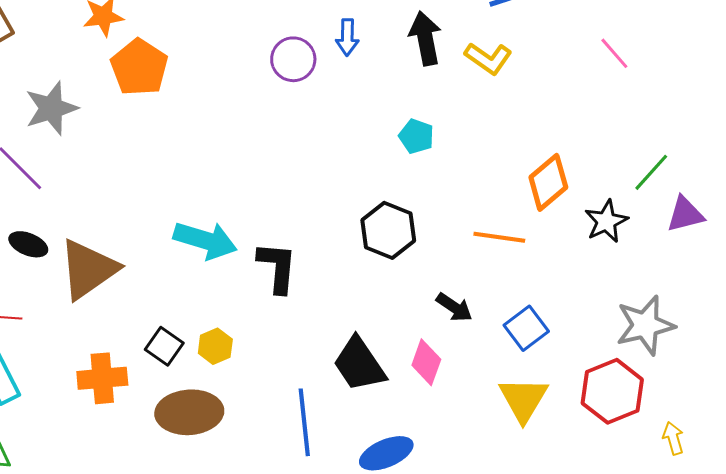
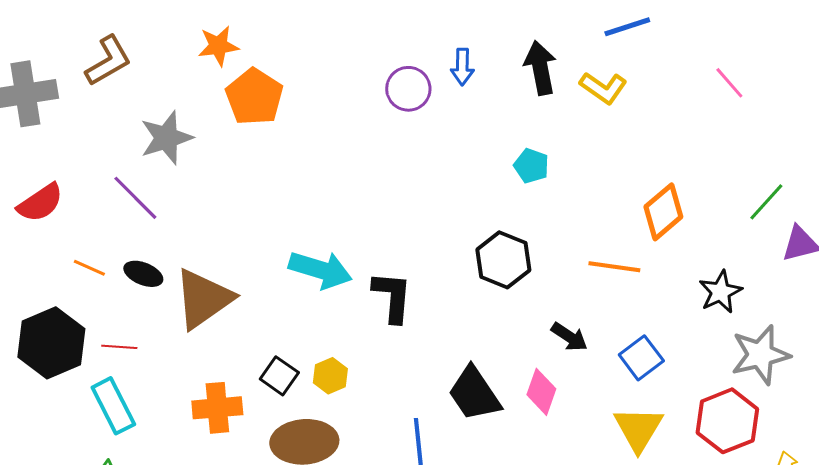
black star: (606, 221) -> (720, 292), moved

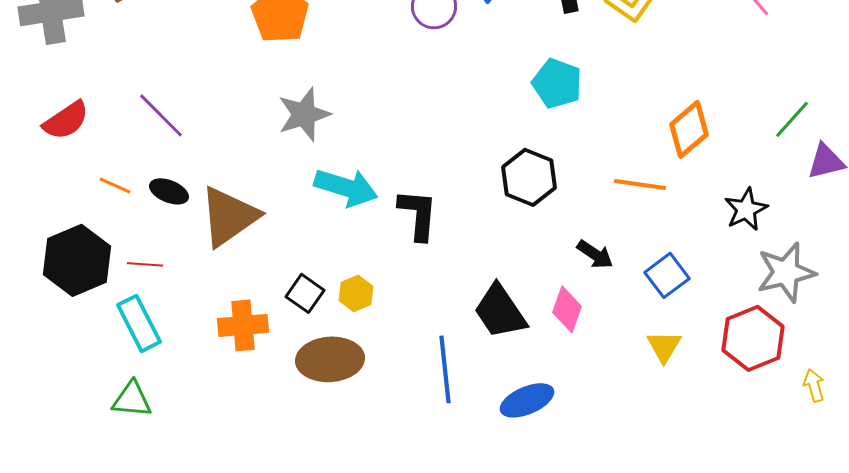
gray star: (166, 138) -> (304, 114), moved
cyan pentagon: (531, 166) -> (557, 83), size x1.4
yellow triangle: (638, 429) -> (664, 346), size x0.7

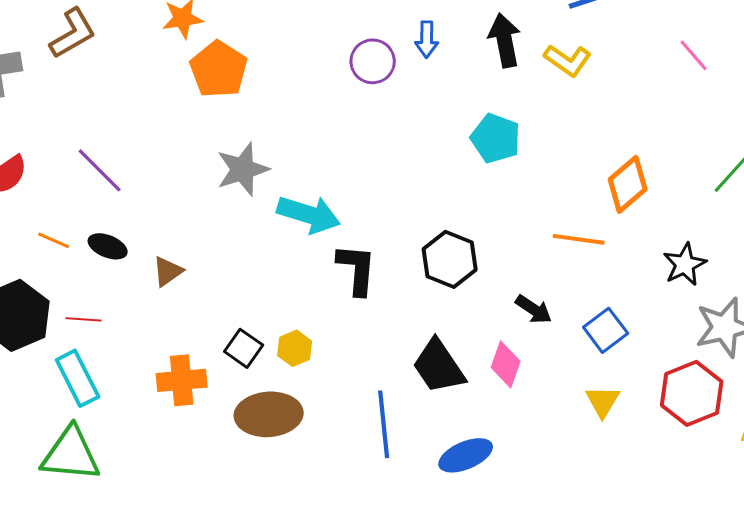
black hexagon: (529, 177) -> (450, 259), moved
cyan arrow: (346, 187) -> (309, 214), moved
brown triangle: (229, 216) -> (168, 271), size x0.5
green triangle: (132, 399) -> (71, 454), size x1.5

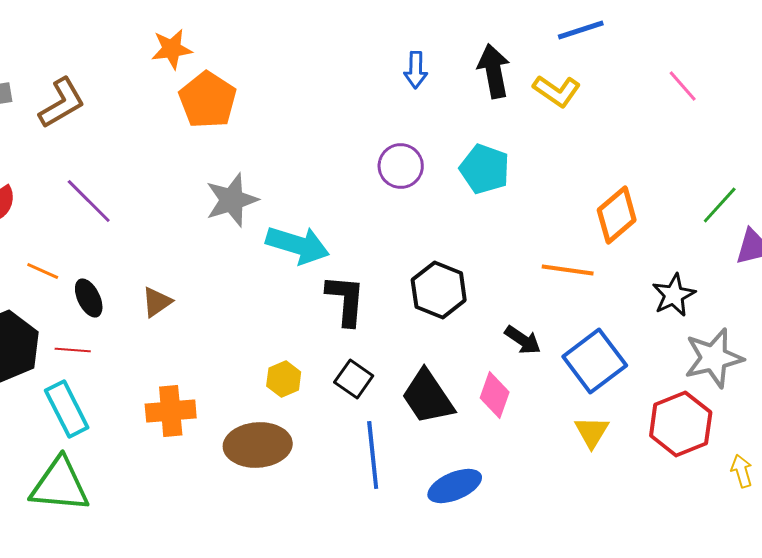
brown L-shape: (73, 33) -> (62, 103), moved
purple circle: (373, 61) -> (401, 166), moved
black ellipse: (108, 246) -> (89, 298), moved, turned 42
blue square: (606, 330) -> (595, 361), size x1.4
black square: (244, 348) -> (354, 379), moved

